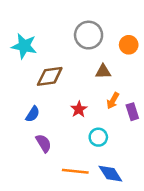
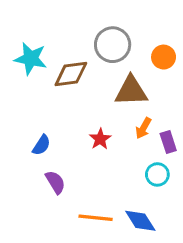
brown triangle: (103, 72) -> (131, 91), size x1.6
brown diamond: (50, 76) -> (71, 74), moved
cyan circle: (98, 137) -> (157, 174), moved

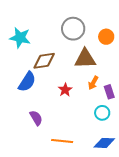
brown diamond: (71, 74) -> (44, 61), moved
blue semicircle: (41, 145) -> (27, 82), moved, size x1.5
blue diamond: (140, 221) -> (104, 143), moved, turned -55

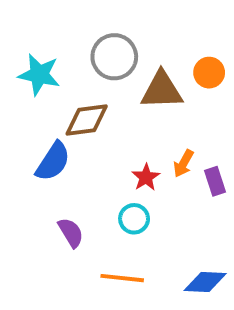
gray circle: (73, 29) -> (114, 57), moved
brown triangle: (85, 59) -> (162, 90), moved
red star: (65, 90) -> (146, 177), moved
cyan circle: (102, 113) -> (134, 219), moved

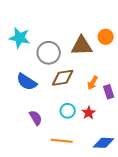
gray circle: (114, 57) -> (49, 53), moved
brown diamond: (87, 120) -> (63, 78), moved
blue semicircle: (53, 161) -> (27, 82), turned 90
red star: (146, 177) -> (89, 113), moved

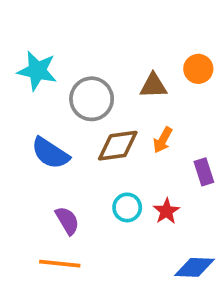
brown triangle: (82, 46) -> (153, 86), size x0.7
orange arrow: (93, 83) -> (163, 140), moved
orange line: (62, 141) -> (60, 264), moved

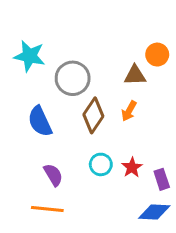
brown triangle: (153, 86) -> (135, 75), moved
brown diamond: (118, 146) -> (93, 115), turned -48
blue semicircle: (50, 153) -> (40, 121), turned 32
purple rectangle: (204, 172) -> (162, 179), moved

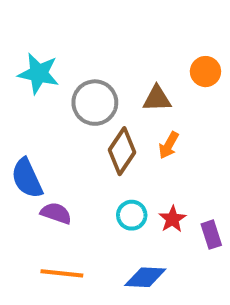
brown triangle: (135, 75) -> (157, 99), moved
blue semicircle: (40, 121) -> (27, 178), moved
purple semicircle: (53, 175) -> (56, 213), moved, turned -40
blue diamond: (154, 212) -> (145, 277), moved

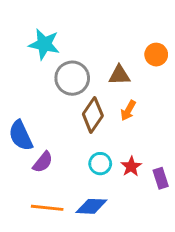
cyan star: (39, 73) -> (44, 44), moved
purple semicircle: (56, 213) -> (43, 162), turned 110
blue diamond: (145, 277) -> (91, 206), moved

